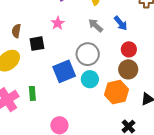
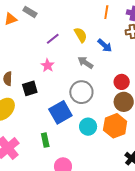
blue arrow: (121, 23) -> (105, 45), moved
cyan circle: (90, 79) -> (88, 127), moved
green rectangle: (32, 93) -> (45, 140), moved

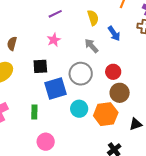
purple line: (53, 39) -> (55, 14), moved
red circle: (122, 82) -> (113, 72), moved
black square: (30, 88) -> (40, 66), moved

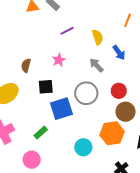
purple line: (55, 14) -> (67, 31), moved
brown semicircle: (12, 44) -> (26, 65), moved
cyan circle: (79, 109) -> (83, 147), moved
green rectangle: (34, 112) -> (41, 132), turned 48
pink circle: (46, 142) -> (32, 160), moved

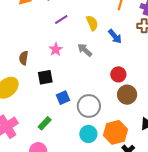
gray arrow: (96, 65) -> (85, 50), moved
gray circle: (86, 93) -> (89, 106), moved
blue square: (61, 109) -> (63, 98), size x0.6
orange hexagon: (112, 133) -> (115, 132), moved

